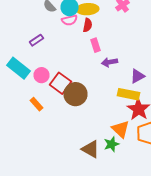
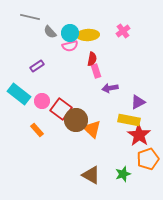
red semicircle: (88, 25) -> (92, 59), moved
orange triangle: (120, 129) -> (92, 129), moved
green star: (112, 144) -> (123, 174), moved

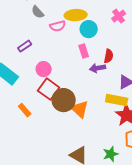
pink cross: (123, 31) -> (119, 16), moved
cyan circle: (70, 33) -> (89, 29), moved
red semicircle: (92, 59) -> (109, 56), moved
pink circle: (42, 101) -> (44, 69), moved

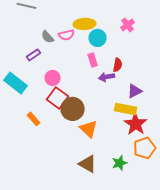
gray semicircle: (38, 12) -> (48, 37), moved
orange triangle: (80, 109) -> (89, 129), moved

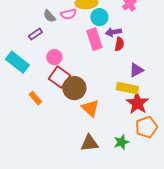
pink rectangle: (93, 60) -> (94, 39), size x1.5
purple arrow: (107, 77) -> (113, 32), moved
brown triangle: (88, 164) -> (89, 143), turned -36

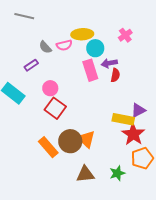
purple triangle: (136, 70) -> (138, 110), moved
brown circle: (74, 88) -> (70, 141), moved
orange rectangle: (35, 98) -> (48, 147), moved, size x1.5

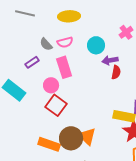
yellow ellipse: (82, 34) -> (69, 16), moved
pink rectangle: (90, 70) -> (64, 67), moved
orange rectangle: (48, 147) -> (49, 144), turned -30

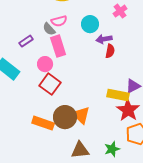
gray semicircle: (46, 44) -> (49, 29), moved

